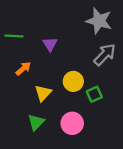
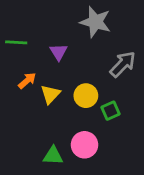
gray star: (99, 21) -> (95, 22), moved
yellow triangle: (43, 93) -> (50, 94), moved
green triangle: (36, 122) -> (53, 156), moved, turned 48

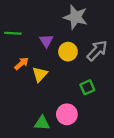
yellow circle: (86, 96) -> (68, 52), moved

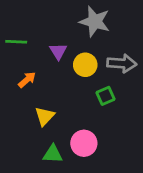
gray arrow: (97, 51) -> (122, 63), turned 50
yellow triangle: (40, 74) -> (45, 116), moved
green square: (87, 87) -> (106, 96), moved

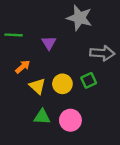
yellow circle: (85, 65) -> (62, 84), moved
yellow triangle: (45, 116) -> (37, 86), moved, turned -30
green triangle: (53, 154) -> (42, 117), moved

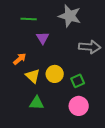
green line: (14, 35) -> (29, 19), moved
green square: (89, 80) -> (78, 81), moved
pink circle: (70, 120) -> (79, 106), moved

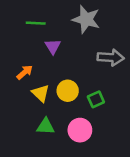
pink circle: (79, 106) -> (80, 130), moved

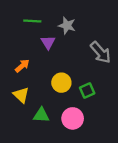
gray star: (86, 19) -> (67, 26), moved, size x0.7
gray arrow: (111, 58) -> (101, 52), turned 45
yellow triangle: (41, 93) -> (21, 95), moved

